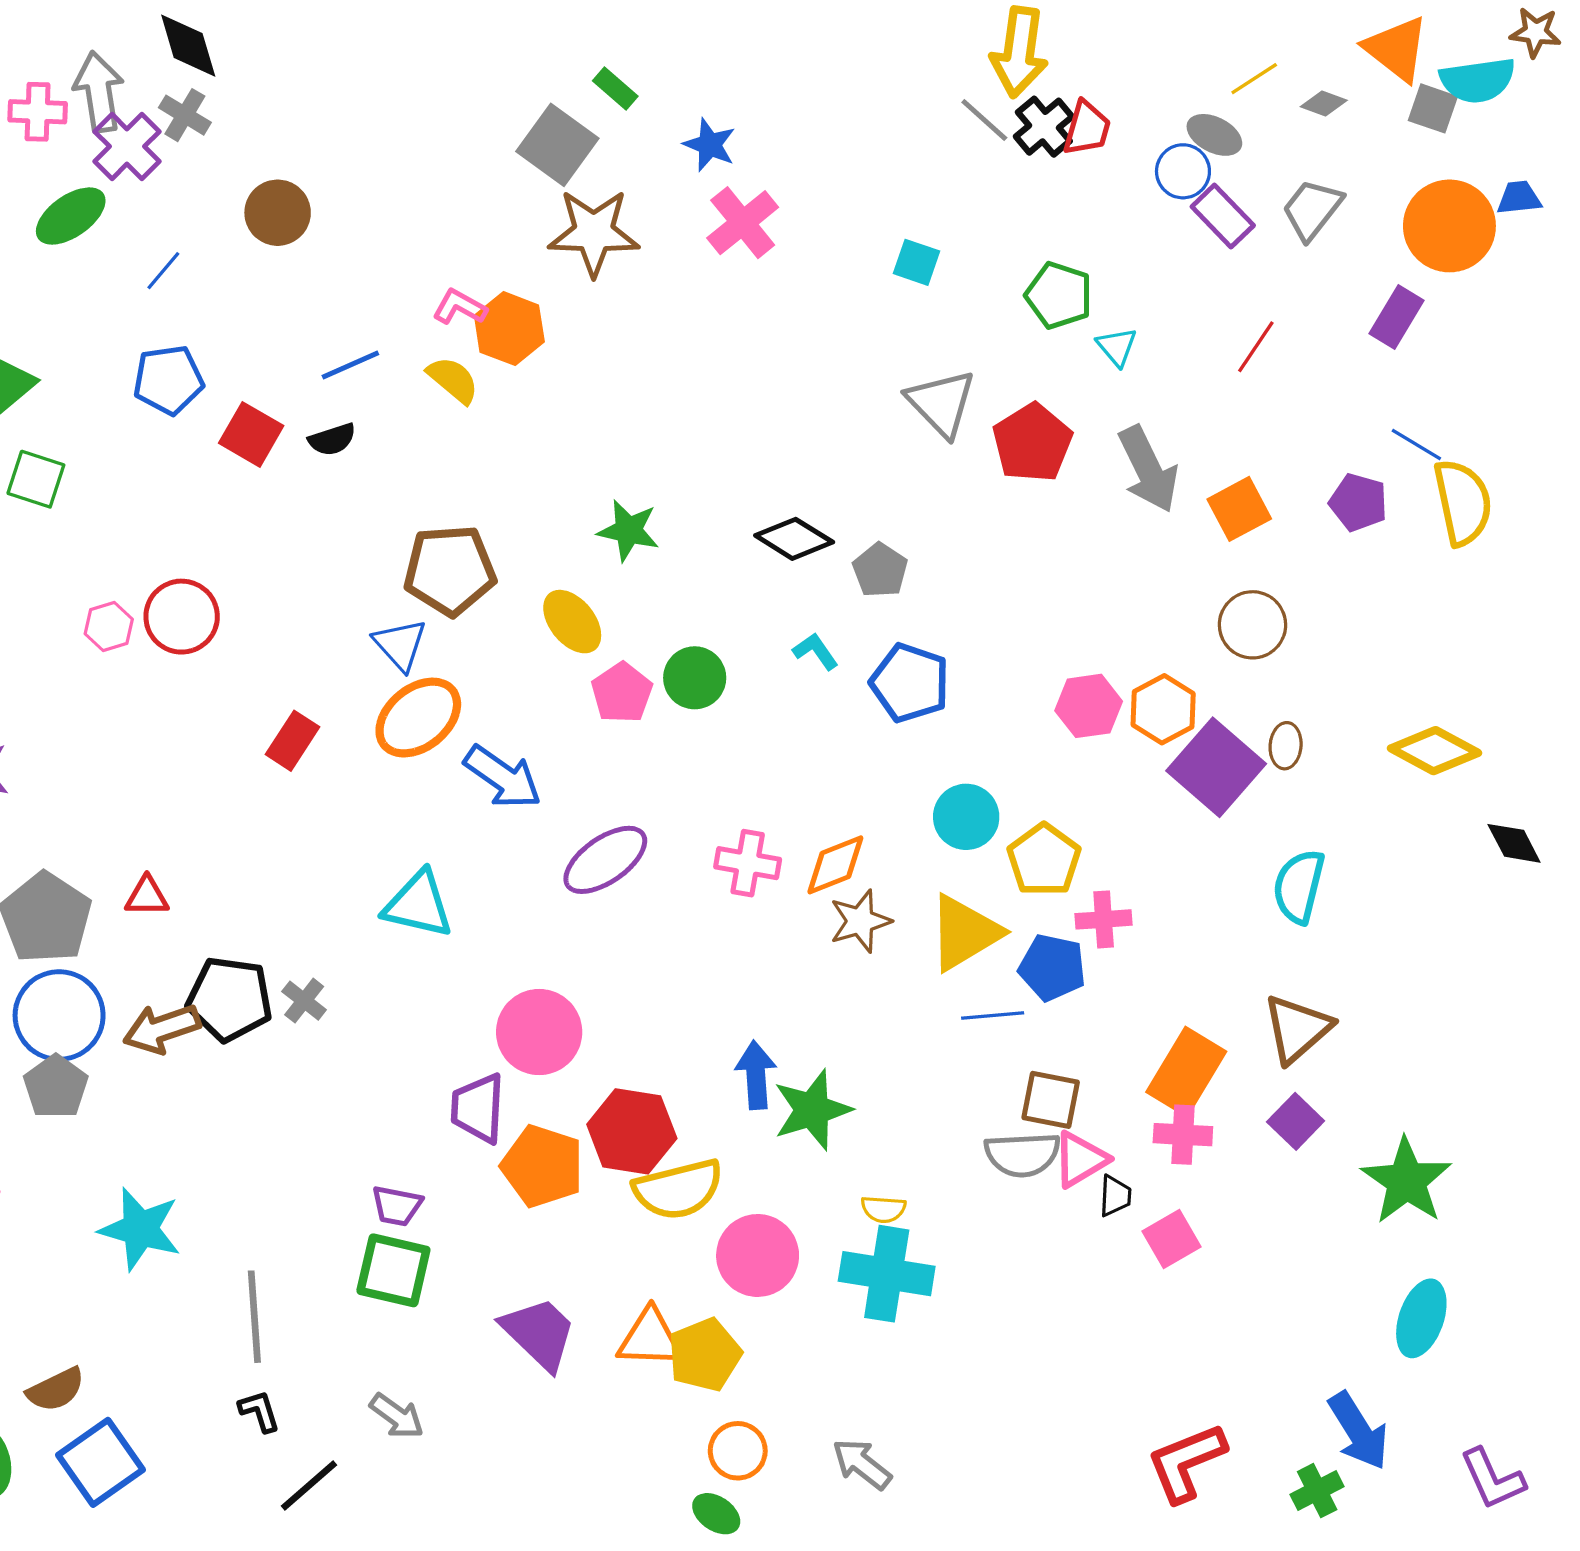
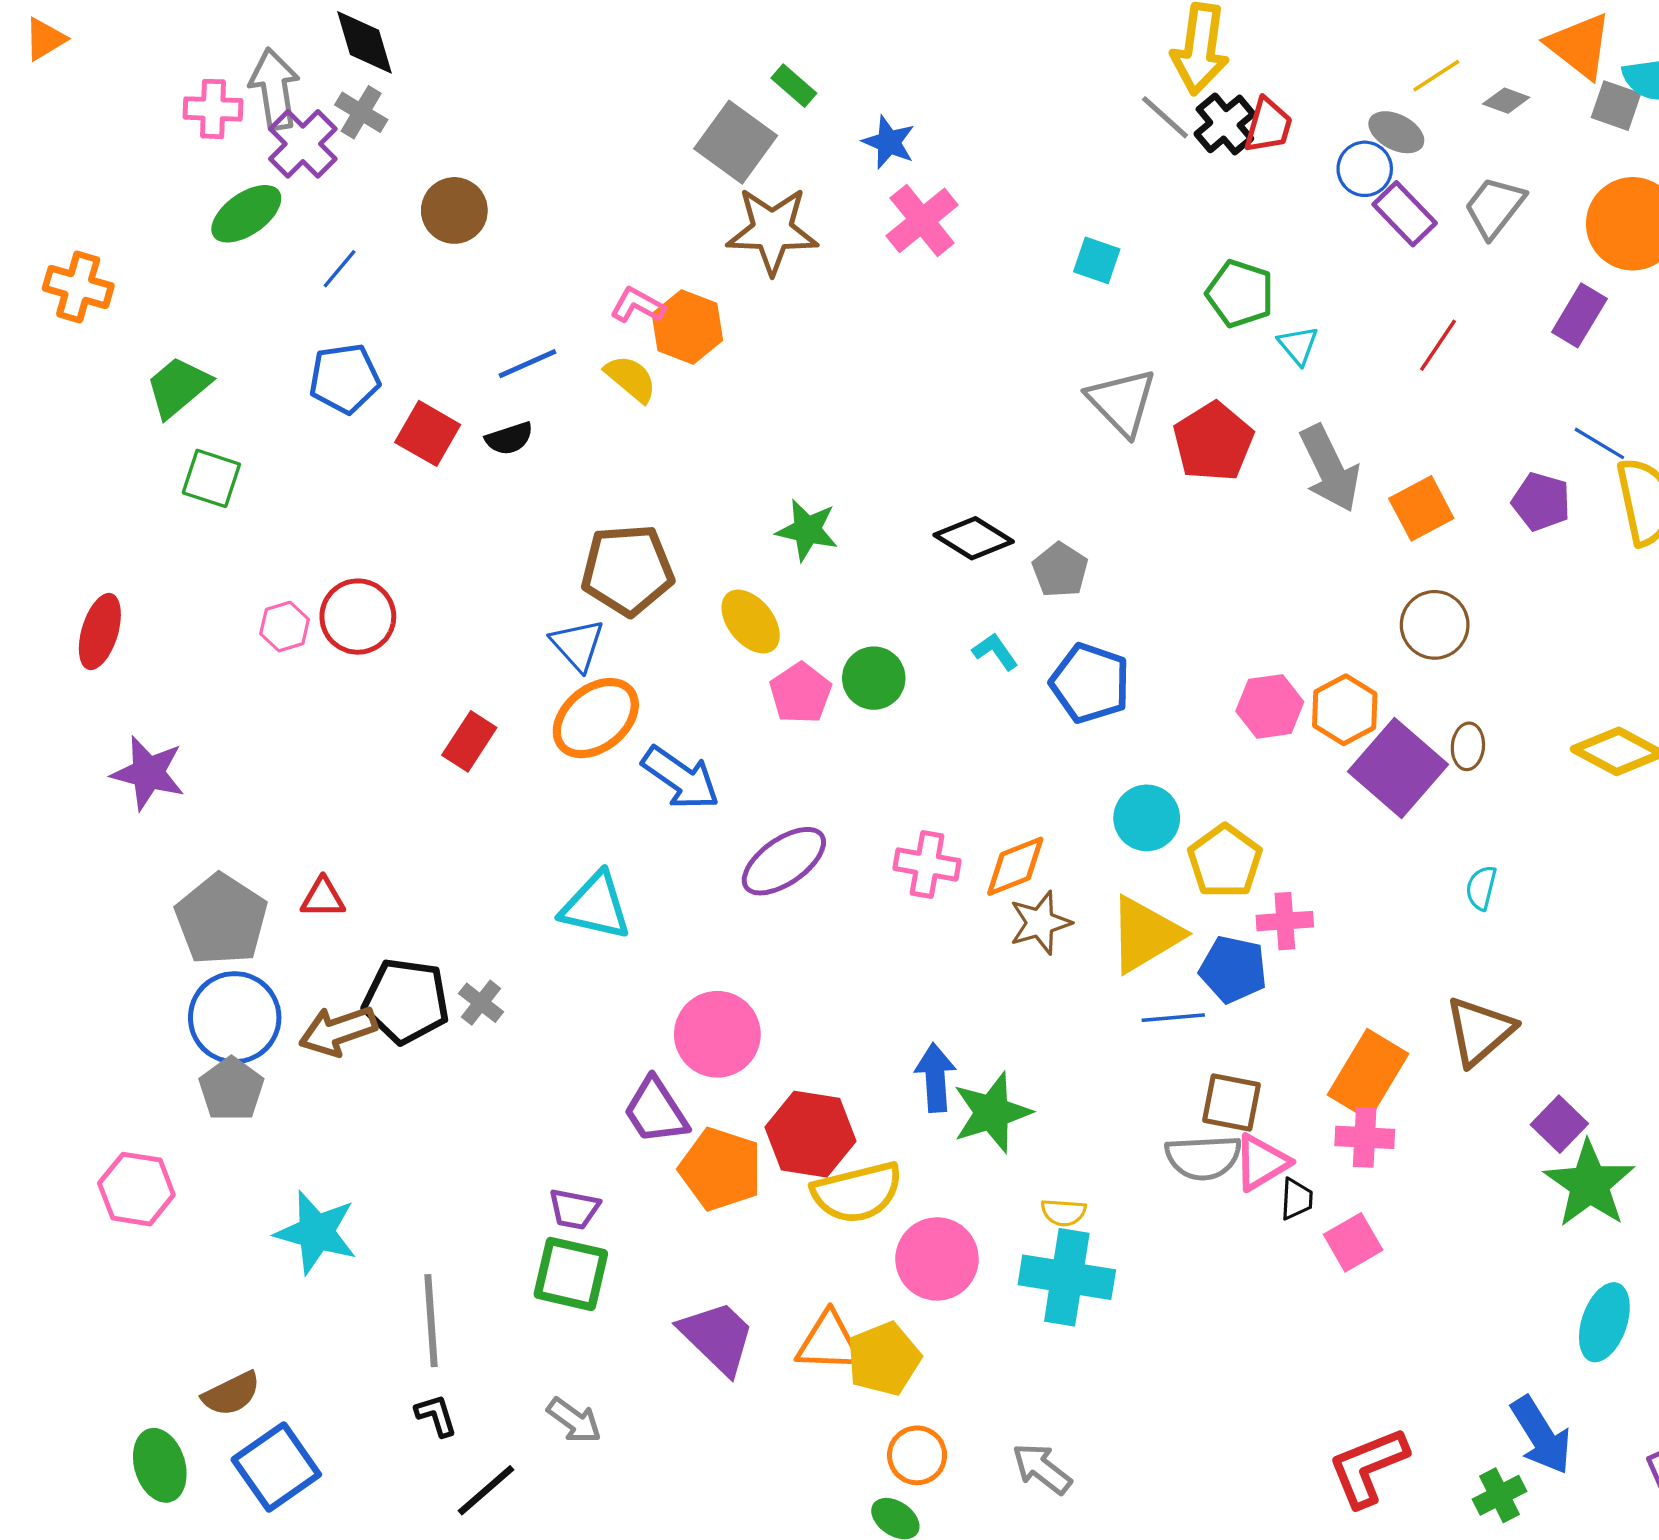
cyan semicircle: (1299, 886) -> (1481, 888), size x0.6
purple trapezoid: (478, 1108) -> (656, 1111), turned -36
purple square: (1296, 1121) -> (1559, 1124), moved

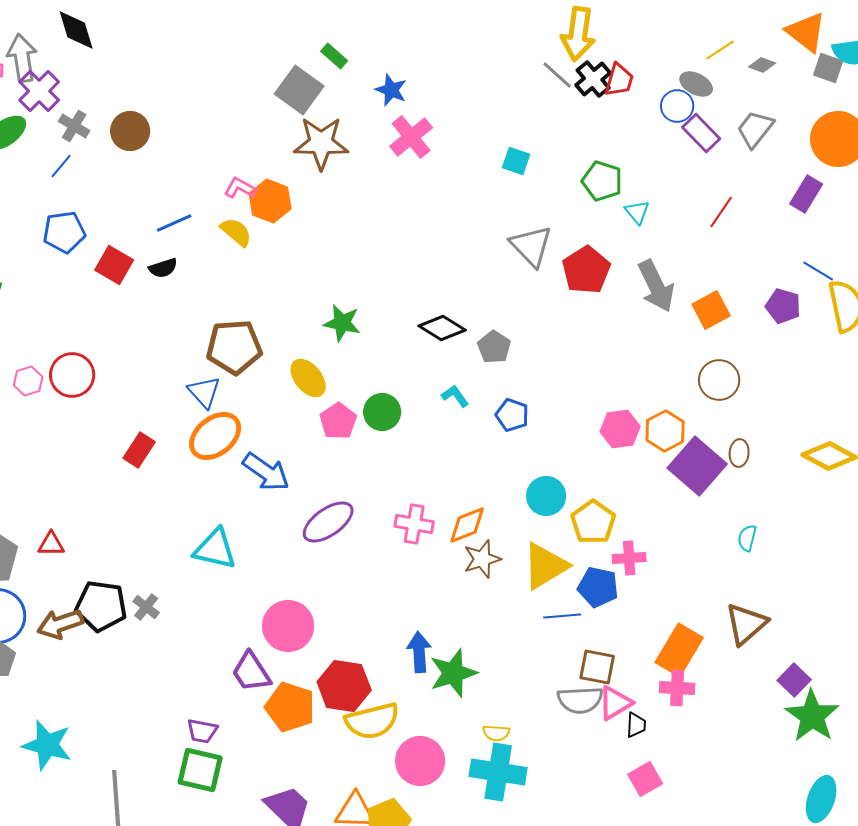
gray cross: (361, 112) -> (74, 126), moved
blue pentagon: (1090, 683) -> (512, 415), size x0.7
pink square: (1353, 1242) -> (645, 779), moved

